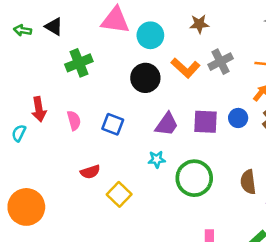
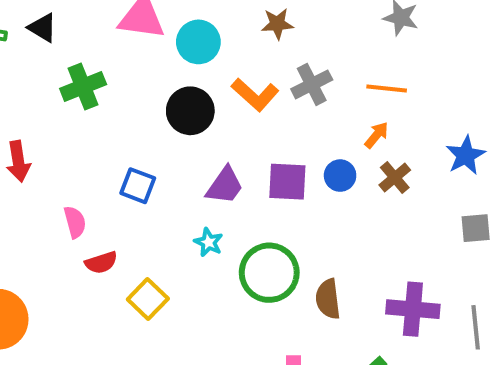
pink semicircle: (74, 120) -> (75, 222), moved
cyan star: (157, 159) -> (209, 242), turned 30
brown semicircle: (248, 182) -> (328, 299), moved

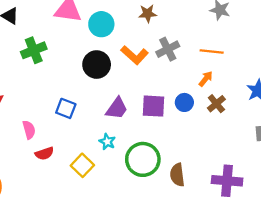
yellow square: (148, 299) -> (82, 165), moved

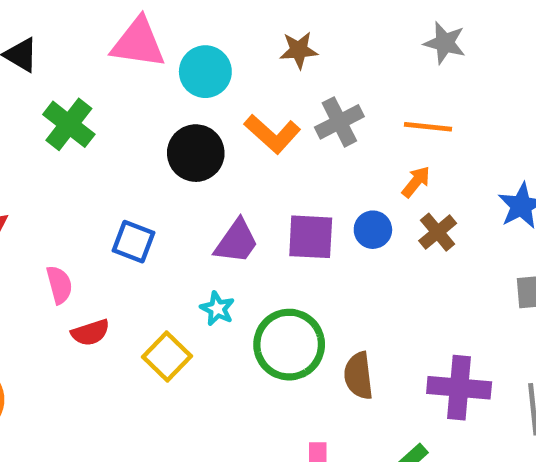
green cross: (34, 50) -> (69, 124), turned -30

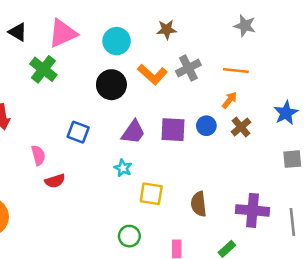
pink triangle: (138, 43) -> (63, 33), moved, turned -32
green circle: (289, 345) -> (129, 236), moved, size x0.6
yellow square: (167, 357) -> (151, 194), moved, turned -35

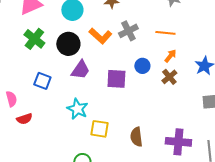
green cross: (43, 69) -> (34, 39), moved
orange arrow: (229, 100) -> (170, 56), moved
blue circle: (206, 126) -> (142, 66), moved
purple trapezoid: (133, 132) -> (80, 70), moved
cyan star: (123, 168) -> (77, 109), size x1.5

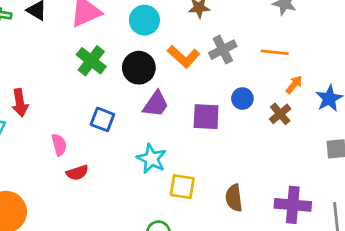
orange arrow: (170, 56) -> (294, 85), moved

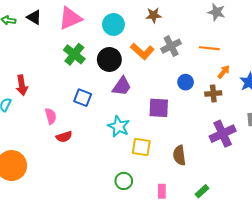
brown cross: (280, 114) -> (213, 93), turned 35
purple square: (206, 117) -> (159, 108), moved
purple cross: (293, 205) -> (223, 134), moved, turned -30

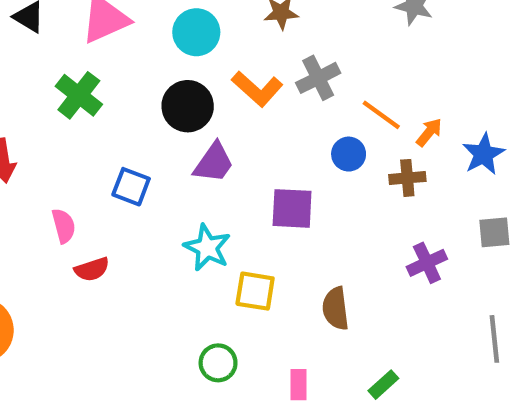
orange line: (209, 48) -> (381, 115), moved, turned 30
green cross: (74, 54) -> (79, 95), moved
purple cross: (223, 134) -> (427, 263), size x0.7

